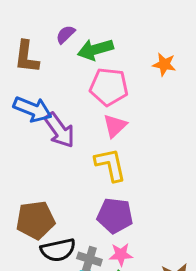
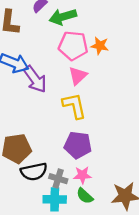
orange star: (164, 64) -> (100, 46), moved

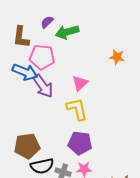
pink pentagon: (73, 46) -> (42, 57), moved
orange star: (100, 46) -> (117, 57), moved

